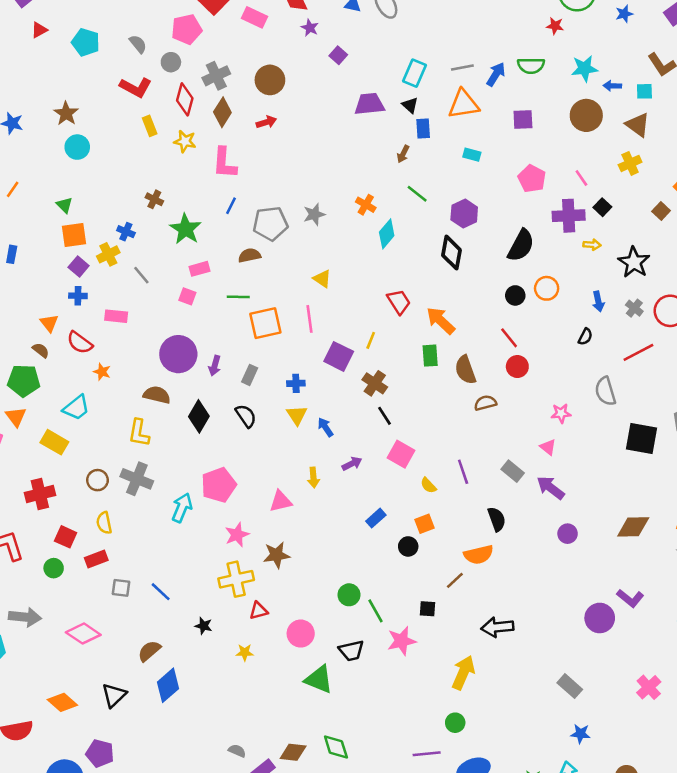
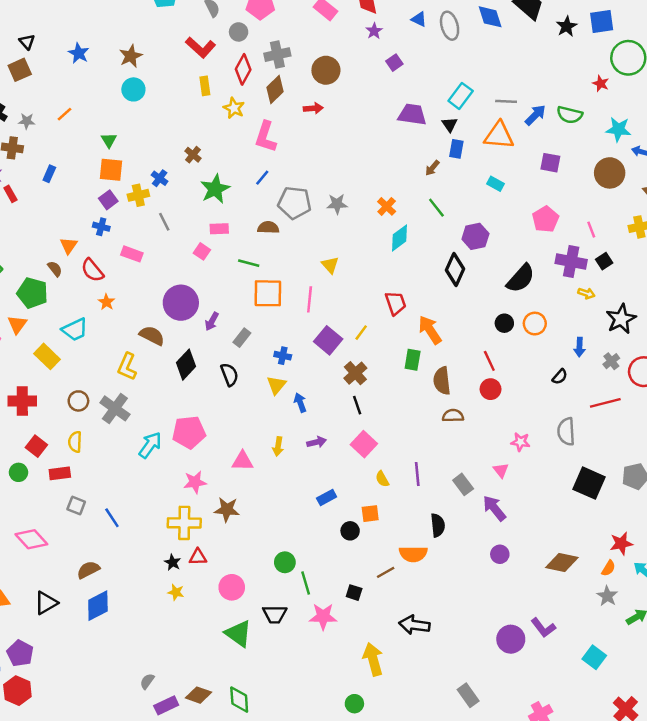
black star: (204, 626) -> (173, 562), moved
yellow arrow: (463, 673) -> (373, 659), turned -52
gray semicircle: (237, 751) -> (147, 681), turned -91

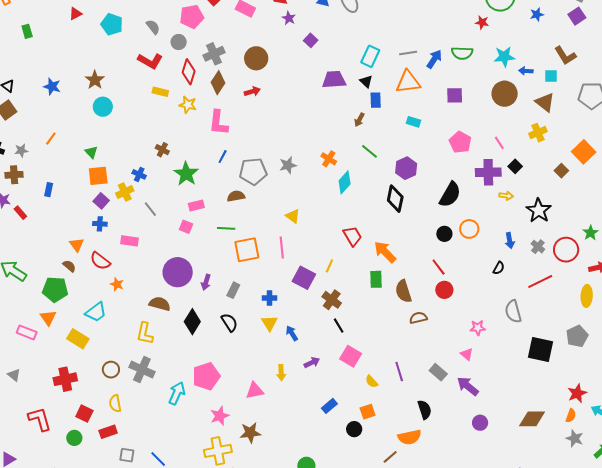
yellow rectangle: (205, 86) -> (160, 92), turned -56

